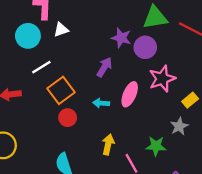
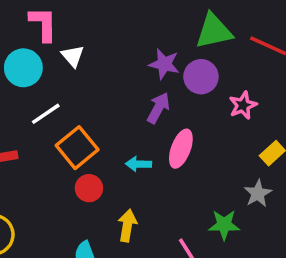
white triangle: (61, 30) -> (73, 56), turned -49
purple arrow: (104, 67) -> (158, 108), moved
pink star: (162, 79) -> (243, 105), moved, size x0.7
yellow arrow: (108, 144) -> (127, 225), moved

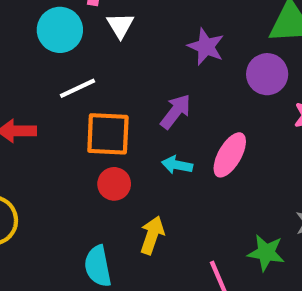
purple star: (164, 64) -> (206, 47), moved
purple arrow: (158, 108) -> (176, 112), moved
orange square: (77, 148) -> (108, 134), turned 33

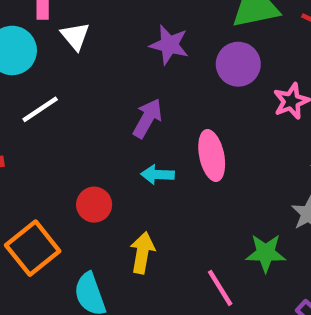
orange square: (108, 134) -> (33, 248), moved, turned -33
pink ellipse: (230, 155) -> (212, 156), turned -33

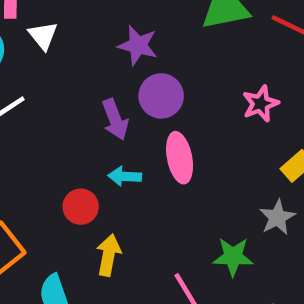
purple circle: (238, 64) -> (161, 96), moved
purple arrow: (147, 118) -> (115, 119), turned 129
red circle: (94, 205) -> (81, 207), moved

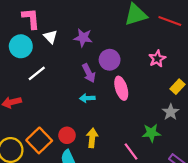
purple star: (138, 45) -> (83, 38), moved
cyan arrow: (125, 176) -> (87, 98), moved
red circle: (81, 207) -> (67, 135), moved

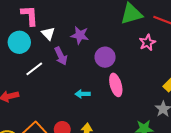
pink star: (157, 59) -> (147, 43), moved
purple arrow: (89, 73) -> (61, 56), moved

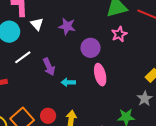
pink star: (147, 43) -> (119, 34), moved
purple arrow: (61, 56) -> (49, 67), moved

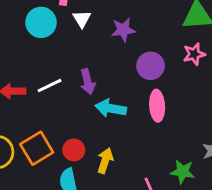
purple star: (67, 26) -> (123, 30), turned -30
white line: (23, 57) -> (50, 86), moved
cyan arrow: (68, 82) -> (111, 108), size x1.5

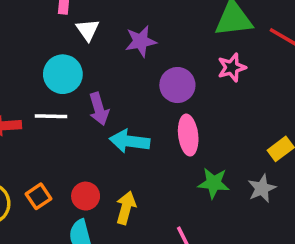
cyan circle: (41, 22) -> (63, 74), moved
white line: (50, 86) -> (51, 116), turned 30
orange square: (37, 148) -> (39, 196), size x0.6
green star: (182, 172) -> (214, 183), moved

